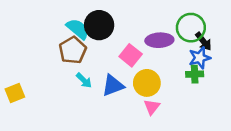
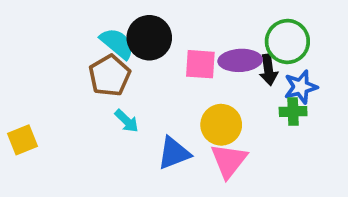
black arrow: (203, 41) -> (268, 70), moved, turned 30
pink square: (131, 55) -> (200, 64), moved, turned -35
blue triangle: (113, 85) -> (174, 153), moved
pink triangle: (152, 107) -> (229, 161), size x1.5

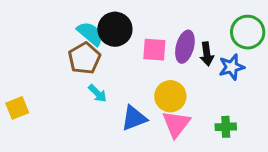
green circle: (287, 41) -> (248, 32), moved
purple ellipse: (240, 60) -> (185, 47), turned -72
green cross: (293, 111) -> (226, 127), moved

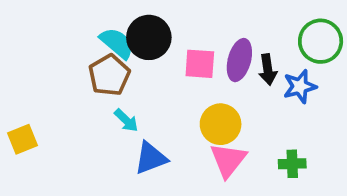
blue triangle: (134, 118) -> (151, 158), moved

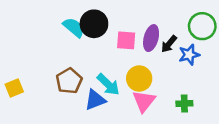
black arrow: (268, 69) -> (169, 44), turned 48
brown pentagon: (109, 75) -> (69, 81), moved
cyan arrow: (126, 120) -> (108, 84), moved, size x1.5

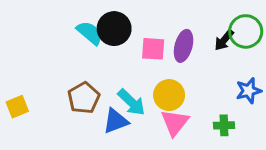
black arrow: (169, 44) -> (224, 40), moved
blue star: (189, 55) -> (249, 91), moved

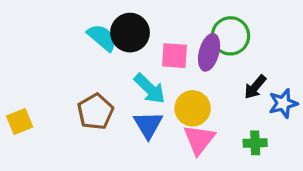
green circle: (246, 31) -> (230, 36), moved
black arrow: (224, 40) -> (255, 87), moved
cyan arrow: (131, 102) -> (150, 89), moved
blue triangle: (116, 121) -> (148, 125), moved, turned -40

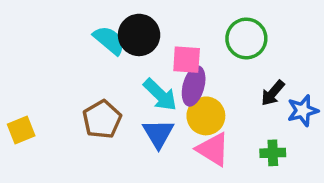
purple ellipse: (209, 52) -> (194, 86), moved
pink triangle: (199, 140) -> (213, 149), turned -36

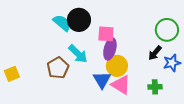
green circle: (246, 38) -> (167, 30), moved
cyan arrow: (160, 95) -> (78, 54), moved
blue triangle: (158, 134) -> (102, 80), moved

